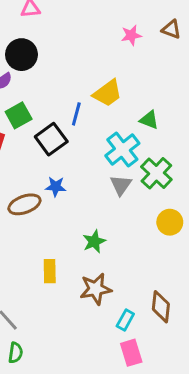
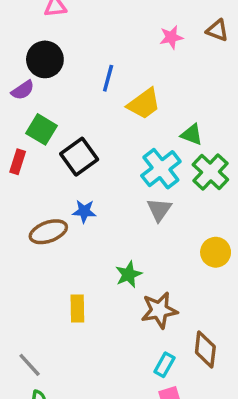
blue line: (76, 114) -> (108, 78), moved
green square: (19, 115) -> (42, 129), turned -30
green cross: (156, 173) -> (210, 172), moved
brown star: (96, 289) -> (159, 310), moved

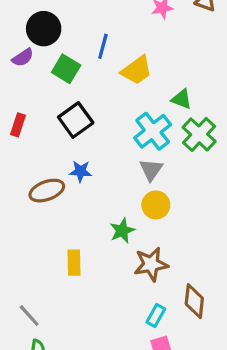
green square: (42, 129) -> (66, 69), moved
yellow circle: (216, 252) -> (156, 205), moved

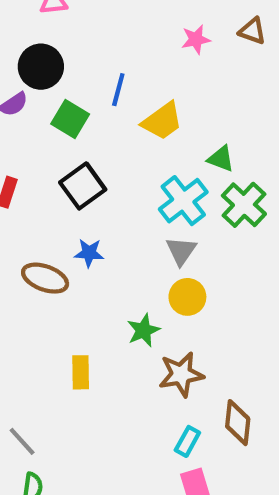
brown ellipse: (47, 191) -> (45, 278), turned 40

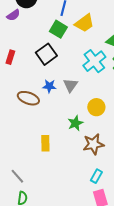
green square: (70, 119) -> (58, 29), moved
gray triangle: (181, 251) -> (70, 85), moved

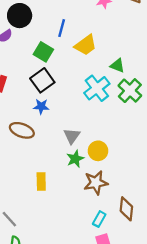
green square: (58, 29) -> (43, 52), moved
gray triangle: (70, 85) -> (72, 136), moved
blue star: (49, 86) -> (41, 106), moved
yellow circle: (96, 107) -> (98, 151), moved

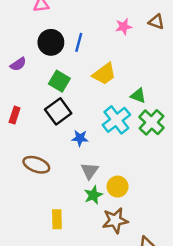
black circle: (20, 16) -> (51, 42), moved
blue line: (62, 28) -> (79, 42), moved
blue star: (41, 106) -> (80, 138), moved

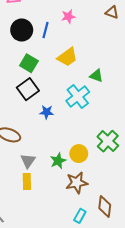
pink star: (124, 27) -> (68, 17), moved
green cross: (151, 122) -> (108, 141), moved
gray triangle: (90, 171) -> (28, 161), moved

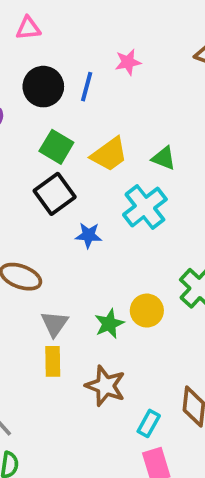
yellow trapezoid: (67, 57) -> (109, 154), moved
green triangle: (96, 76) -> (164, 158), moved
brown star: (77, 183) -> (105, 386), moved, turned 30

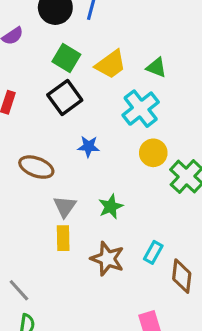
blue star: (88, 235) -> (88, 147), moved
yellow circle: (147, 311) -> (153, 153), moved
cyan rectangle: (149, 423) -> (153, 252), moved

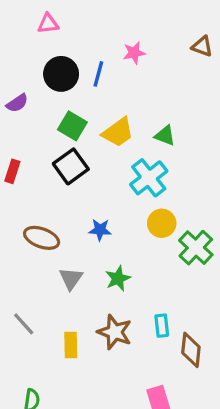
blue star: (88, 147) -> (100, 230), moved
yellow rectangle: (63, 238) -> (71, 345), moved
cyan rectangle: (153, 252) -> (162, 326), turned -35
gray line: (19, 290) -> (24, 324), moved

